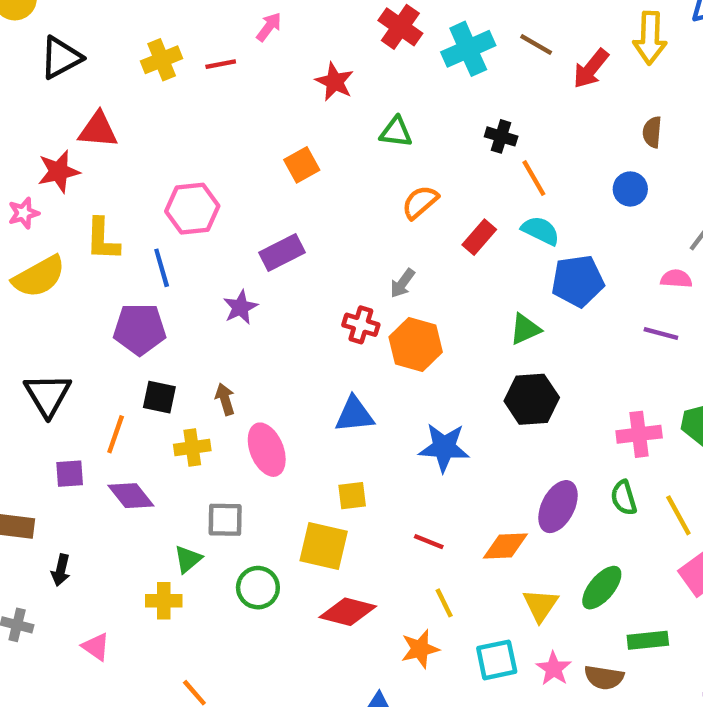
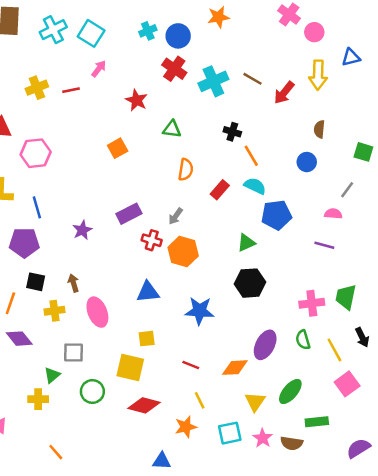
orange semicircle: (420, 202) -> (186, 170), turned 140
pink hexagon: (192, 209) -> (36, 153), moved
purple rectangle: (282, 253) -> (129, 214), moved

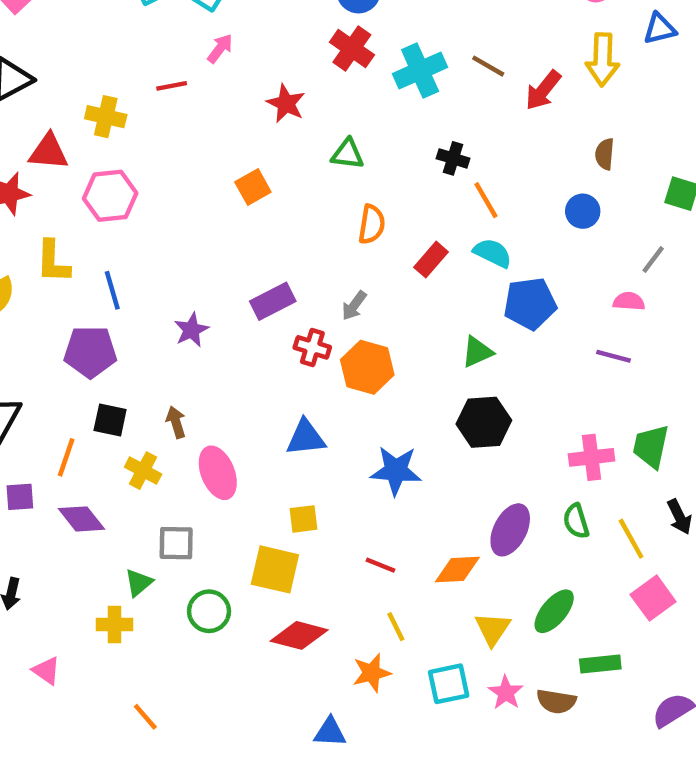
yellow cross: (37, 88) -> (106, 117), moved, turned 35
yellow cross: (55, 311) -> (143, 471), turned 36

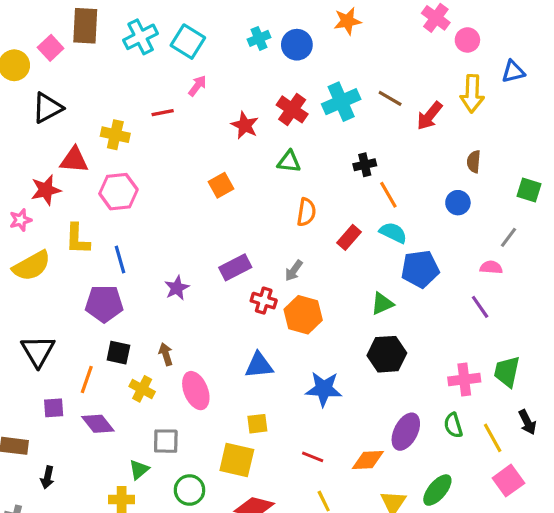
red cross: (352, 49) -> (292, 109), moved
black cross: (453, 158) -> (365, 165), turned -30
purple line: (613, 356) -> (480, 307), turned 40

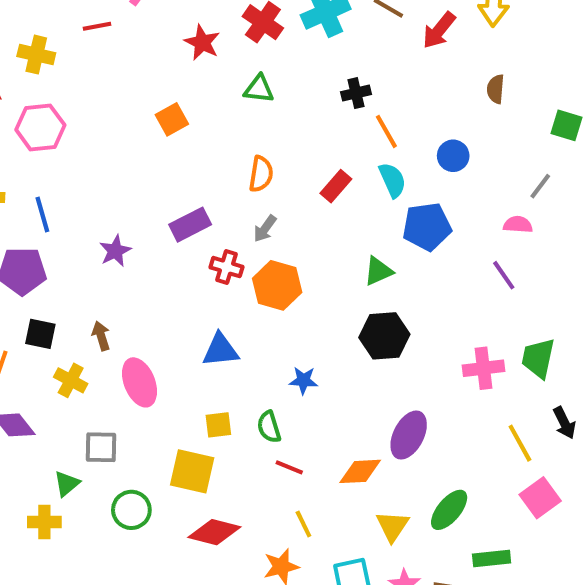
blue circle: (458, 203) -> (453, 156), moved
orange semicircle: (306, 212) -> (261, 174), moved
cyan semicircle: (393, 233) -> (392, 180), turned 40
blue star: (324, 389) -> (303, 380), size x0.6
green semicircle: (453, 425) -> (269, 427), moved

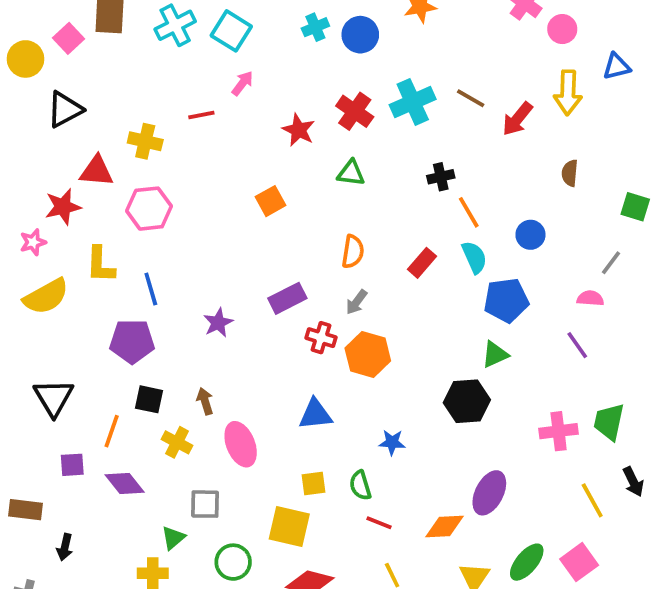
green triangle: (378, 271) -> (495, 354), moved
pink square: (540, 498) -> (579, 562), moved

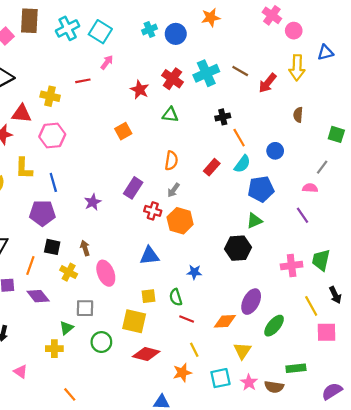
cyan semicircle: (474, 257) -> (242, 164), turned 60
purple rectangle: (287, 298) -> (133, 188), turned -30
green ellipse: (527, 562) -> (274, 326), moved
pink square: (579, 562) -> (327, 332), moved, turned 35

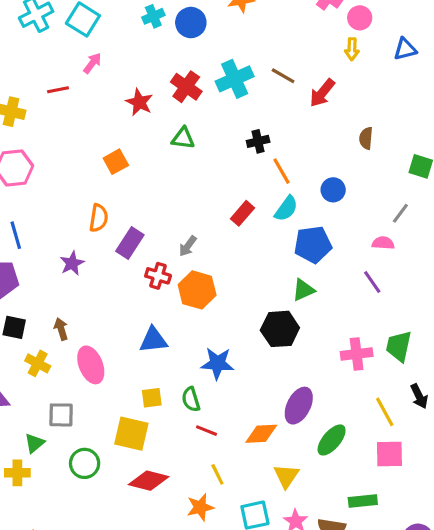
yellow arrow: (297, 68) -> (352, 49), moved, size x0.6
orange semicircle: (171, 161) -> (99, 218), moved
blue star: (194, 272) -> (217, 363), size x1.5
pink square: (327, 332) -> (389, 454), moved

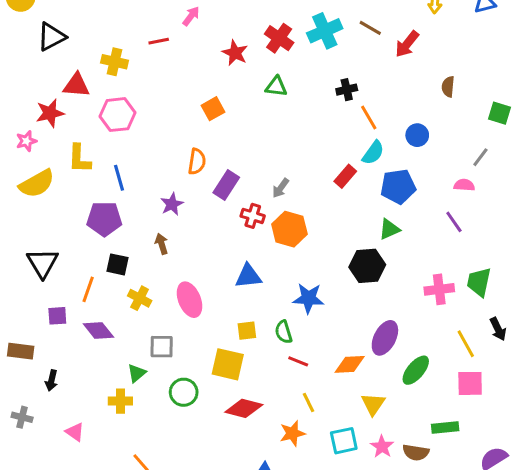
red rectangle: (242, 213) -> (345, 176), moved
brown arrow: (61, 329) -> (162, 244), moved

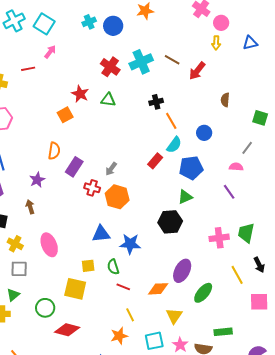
red star: (235, 53) -> (80, 94), moved
blue triangle: (248, 276) -> (101, 234), moved
gray square: (162, 347) -> (19, 269), moved
pink square: (470, 383) -> (259, 302), moved
red diamond: (244, 408) -> (67, 330), moved

